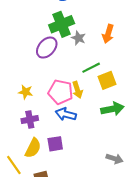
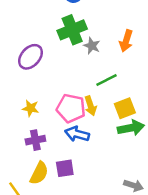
purple ellipse: (47, 48) -> (31, 57), moved
yellow square: (107, 80) -> (125, 108), moved

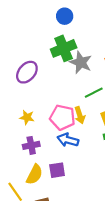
gray star: (92, 46) -> (81, 62), size x1.5

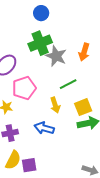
pink pentagon: (62, 117) -> (24, 88), moved, turned -30
purple square: (57, 170) -> (29, 165), moved

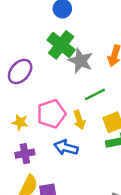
green cross: (40, 43) -> (61, 45), turned -30
pink pentagon: (24, 88) -> (51, 114), moved

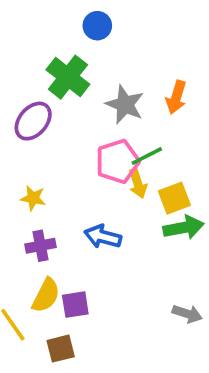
green cross: (61, 45) -> (68, 77), moved
pink pentagon: (51, 114) -> (118, 161), moved
yellow arrow: (79, 120) -> (138, 183), moved

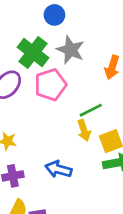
gray star: (125, 105) -> (71, 50), moved
pink pentagon: (118, 161) -> (50, 85), moved

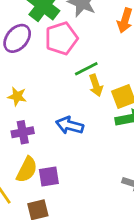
green line: (91, 110) -> (86, 69), moved

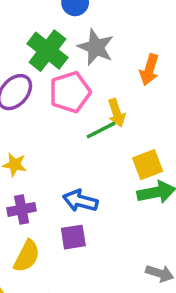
yellow arrow: (96, 85) -> (117, 113), moved
purple square: (49, 177) -> (73, 237), moved

